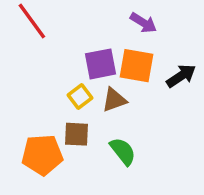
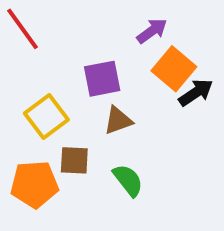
purple arrow: (143, 23) -> (152, 31), turned -68
orange square: (137, 66) -> (174, 69), moved, turned 30
yellow square: (80, 96) -> (46, 117), moved, size x1.5

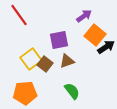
brown square: (74, 160) -> (45, 64), moved, turned 35

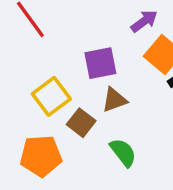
brown square: (45, 64) -> (81, 123), moved

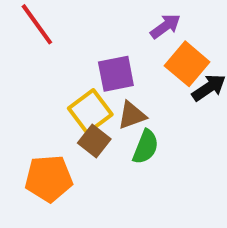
yellow square: (51, 96) -> (90, 111), moved
green semicircle: (123, 152) -> (146, 147), moved, turned 60

